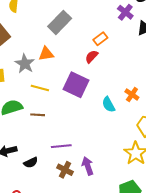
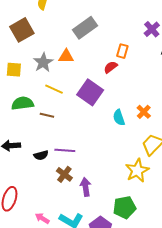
orange rectangle: (100, 39) -> (122, 51), turned -48
black semicircle: (31, 163) -> (41, 155), moved
purple arrow: (88, 166) -> (86, 187), moved

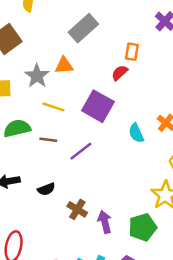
purple line: (65, 150) -> (81, 151), moved, turned -36
green pentagon: (124, 207) -> (143, 227), moved

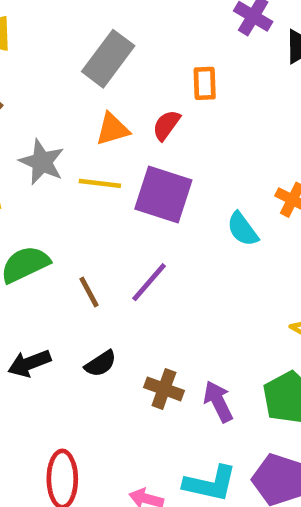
orange triangle: (64, 65) -> (112, 129), moved
red semicircle: (120, 73) -> (166, 125), moved
yellow line: (53, 107) -> (100, 183), moved
brown line: (48, 140) -> (89, 292), moved, turned 66

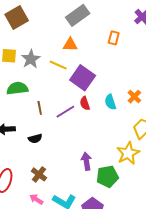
red semicircle: (166, 125) -> (85, 103), moved, turned -72
gray star: (42, 162) -> (31, 59), moved
brown cross: (164, 389) -> (39, 174), moved
purple arrow: (218, 402) -> (86, 161), moved

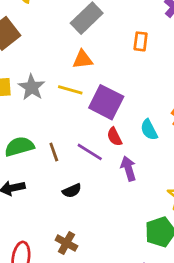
green semicircle: (17, 88) -> (19, 147), moved
purple line: (65, 112) -> (90, 152), turned 72
black semicircle: (35, 139) -> (72, 191), moved
purple arrow: (86, 161) -> (128, 168), moved

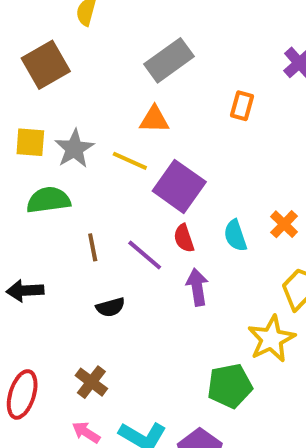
green semicircle: (19, 147) -> (48, 200), moved

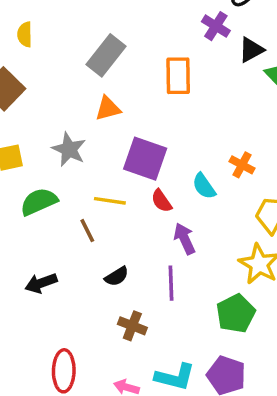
orange rectangle: (242, 106) -> (178, 76), size x1.5
gray star: (74, 149) -> (69, 149), moved
yellow line: (130, 161) -> (110, 201), moved
purple line: (145, 255) -> (171, 283), moved, turned 64
brown cross: (91, 382) -> (132, 326), moved

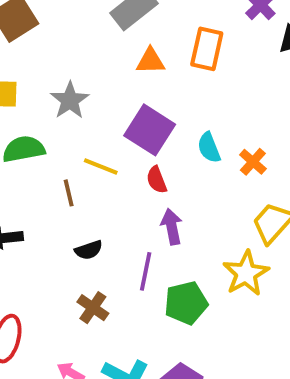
orange triangle: (108, 108) -> (150, 61), moved
cyan semicircle: (204, 186) -> (209, 148), moved
green pentagon: (236, 313) -> (186, 303), moved

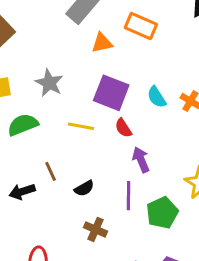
orange rectangle: (207, 49) -> (141, 26), turned -68
brown line: (69, 193) -> (51, 171), moved

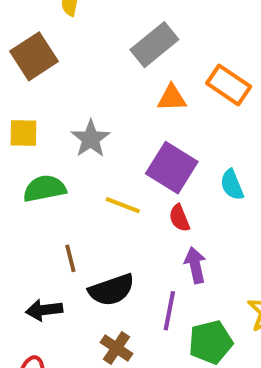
black semicircle: (84, 188) -> (111, 290), size x1.6
black arrow: (22, 192) -> (44, 310), moved

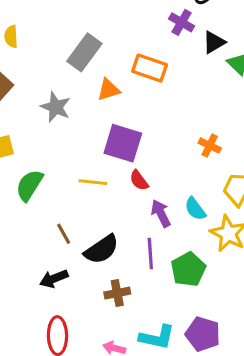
gray star: (91, 139) -> (56, 107), moved
cyan semicircle: (232, 185) -> (195, 209), moved
green semicircle: (45, 189) -> (29, 185), turned -32
brown cross: (116, 348) -> (117, 293), turned -30

